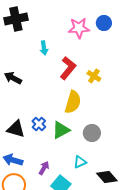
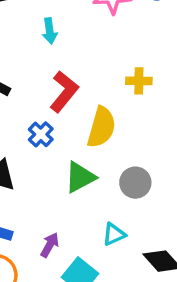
red L-shape: (68, 68) -> (64, 92), moved
yellow cross: (94, 76) -> (139, 81), turned -32
blue cross: (39, 124) -> (41, 134), moved

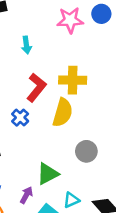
yellow cross: (139, 81) -> (73, 80), moved, size x1.5
green triangle: (80, 177) -> (48, 174), moved
cyan triangle: (114, 234) -> (71, 200), moved

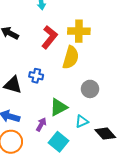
blue cross: (20, 118) -> (36, 76), moved, turned -32
cyan triangle: (71, 200) -> (82, 121), moved

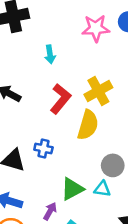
yellow cross: (79, 31) -> (98, 91), turned -30
cyan triangle: (82, 121) -> (102, 189), moved, turned 32

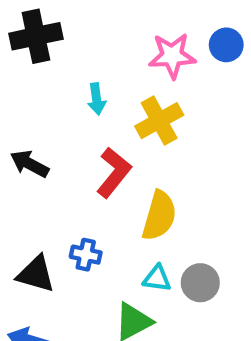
yellow cross: (98, 91) -> (159, 121), moved
cyan triangle: (102, 189) -> (157, 278), moved

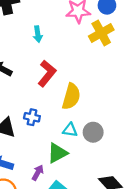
yellow cross: (159, 121) -> (101, 33), moved

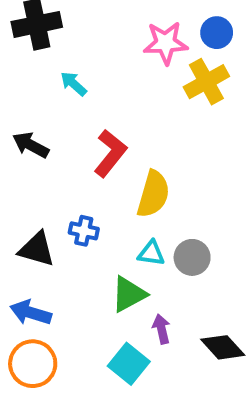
cyan arrow: (38, 34) -> (74, 84), moved, turned 140
purple arrow: (38, 173) -> (161, 329), moved, turned -42

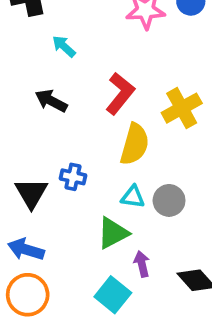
yellow cross: (206, 82) -> (182, 108), moved
black arrow: (31, 145) -> (51, 101), moved
red L-shape: (110, 153) -> (120, 94), moved
black triangle: (37, 249) -> (31, 193), turned 44

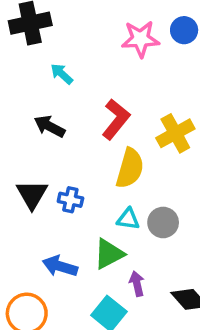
black triangle: (31, 193) -> (32, 194), moved
blue arrow: (26, 249) -> (60, 266), moved

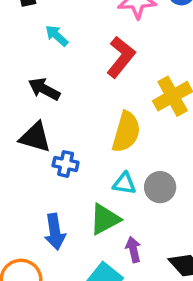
red L-shape: (116, 119) -> (121, 57), moved
black triangle: (32, 194) -> (35, 137), moved, turned -44
blue arrow: (60, 266) -> (55, 232), turned -116

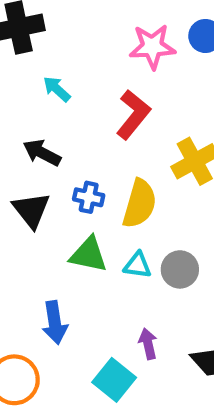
black triangle: (35, 137) -> (31, 210), turned 36
blue cross: (66, 164) -> (89, 197), moved
green triangle: (105, 219) -> (89, 255), moved, turned 40

